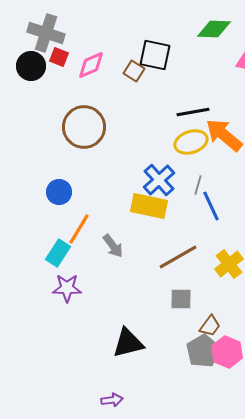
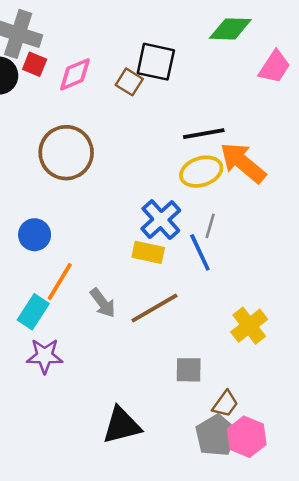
yellow rectangle: (149, 206) -> (148, 252), size x0.7
blue line: (211, 206) -> (200, 252), moved
brown line: (178, 257) -> (155, 308), moved

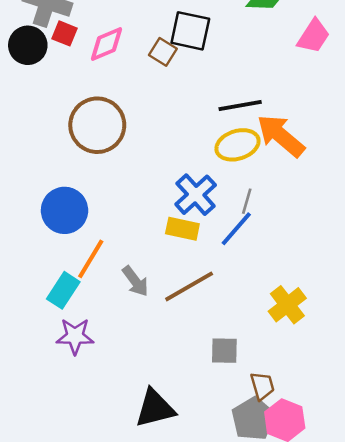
blue circle: (35, 235) -> (65, 210), size x1.4
blue line: (200, 252) -> (236, 229), turned 66
brown trapezoid: (225, 404) -> (262, 386), turned -52

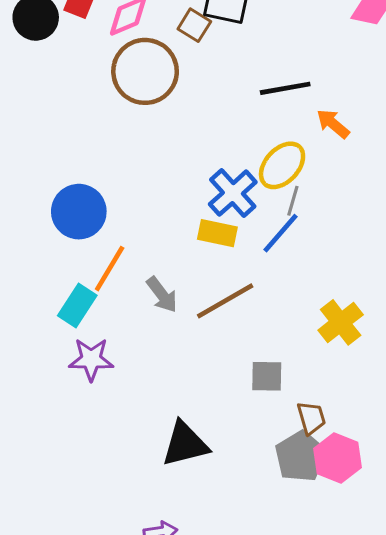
brown circle: (97, 125) -> (145, 71), moved
orange arrow: (281, 136) -> (333, 124), size x0.6
yellow ellipse: (238, 145) -> (282, 165), moved, turned -30

